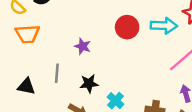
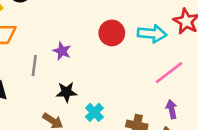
gray line: (57, 73) -> (34, 66), moved

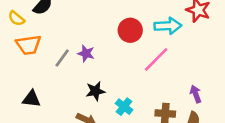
gray line: (34, 66) -> (62, 58), moved, turned 36
pink line: (169, 73) -> (156, 59), moved

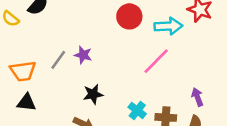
red circle: (130, 30) -> (129, 16), moved
orange trapezoid: (29, 45) -> (23, 71), moved
cyan cross: (124, 107) -> (137, 110), moved

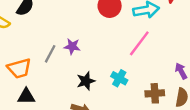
cyan cross: (137, 110) -> (119, 78), moved

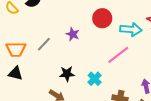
purple star: (72, 46) -> (73, 34), moved

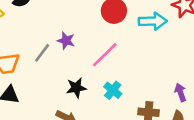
purple star: (73, 34) -> (66, 41), moved
pink line: (118, 55) -> (105, 55), moved

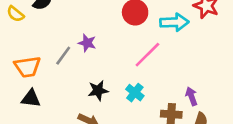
pink line: (105, 55) -> (147, 55), moved
purple arrow: (180, 92) -> (191, 96), moved

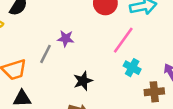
cyan cross: (135, 93) -> (132, 68), moved

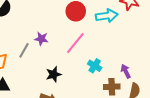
pink line: (123, 40) -> (75, 43), moved

